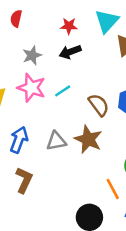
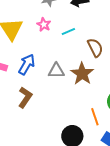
pink star: (31, 88) -> (44, 25), size x0.6

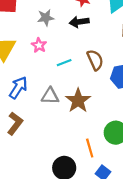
cyan line: (68, 31) -> (64, 63), moved
brown semicircle: (95, 48) -> (95, 60), moved

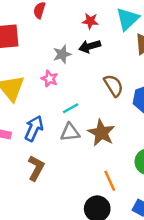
gray star: (46, 18) -> (62, 54), moved
cyan line: (64, 63) -> (71, 108), moved
orange line: (90, 148) -> (110, 181), moved

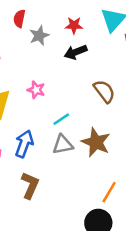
gray star: (62, 54) -> (39, 36), moved
orange line: (110, 181) -> (109, 192), turned 60

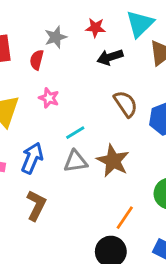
red semicircle: (19, 19) -> (37, 60), moved
black arrow: (76, 52) -> (110, 57), moved

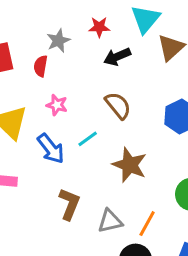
brown semicircle: (126, 104) -> (118, 105), moved
blue arrow: (32, 158) -> (51, 149), moved, turned 124
gray triangle: (76, 161) -> (110, 221), moved
brown L-shape: (36, 205) -> (69, 204), moved

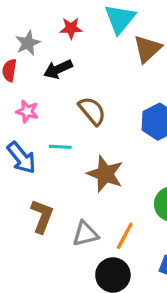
black arrow: (117, 57) -> (58, 69), moved
cyan line: (88, 139) -> (60, 147), turned 40

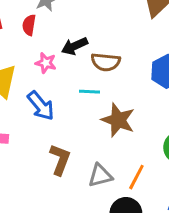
black arrow: (58, 69) -> (75, 46), moved
brown semicircle: (92, 111) -> (106, 62), turned 136
cyan line: (60, 147) -> (89, 92), moved

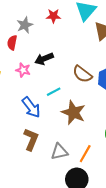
brown semicircle: (106, 62) -> (82, 74), moved, turned 30
cyan line: (89, 92) -> (54, 92), turned -32
blue arrow: (41, 106) -> (31, 107), moved

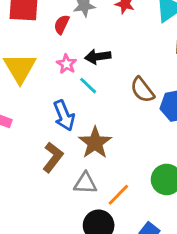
cyan line: (54, 92) -> (88, 86), moved, turned 56
brown star: (73, 113) -> (95, 143), moved

